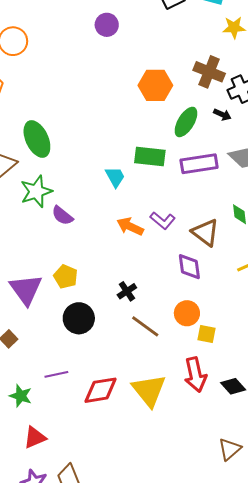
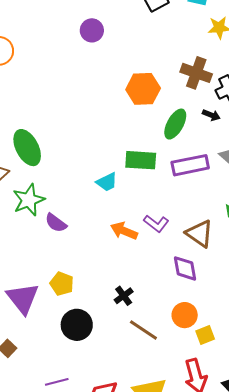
cyan trapezoid: (115, 177) -> (107, 182), turned 95
yellow square: (207, 334) -> (205, 335), turned -30

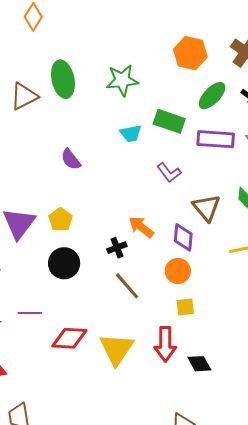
green star: (29, 200) -> (122, 80), moved
purple L-shape: (156, 223) -> (169, 173), moved
orange arrow: (124, 231) -> (141, 227), moved
orange circle: (185, 315) -> (178, 271), moved

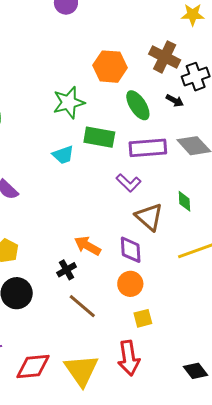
green star: (122, 80) -> (69, 103), moved
green ellipse: (212, 96) -> (138, 105), turned -68
purple L-shape: (169, 173) -> (129, 183), moved
black diamond: (199, 364) -> (195, 371), moved

